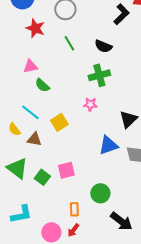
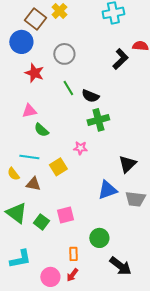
black semicircle: (103, 46) -> (90, 96), moved
pink star: (90, 104) -> (80, 148), moved
cyan line: (30, 112) -> (29, 157), turned -30

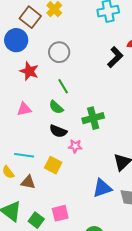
black semicircle: (90, 96) -> (58, 131), moved
green semicircle: (41, 130) -> (56, 107), moved
yellow square: (58, 167) -> (53, 165), turned -30

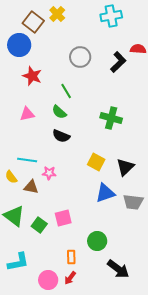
gray circle: (59, 52) -> (80, 57), moved
green cross: (93, 118) -> (111, 118), moved, turned 30
pink star: (75, 146) -> (49, 173), moved
yellow square: (53, 165) -> (96, 162), moved

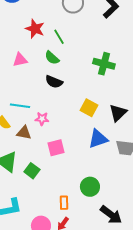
red star: (32, 76) -> (35, 29), moved
pink square: (63, 218) -> (56, 148), moved

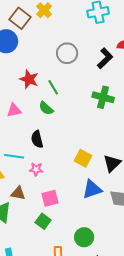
green cross: (104, 64) -> (103, 97), moved
black semicircle: (54, 82) -> (37, 139), moved, turned 54
brown triangle: (24, 133) -> (18, 193), moved
green square: (32, 171) -> (43, 221), moved

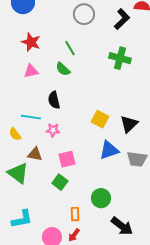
red star: (29, 79) -> (31, 42), moved

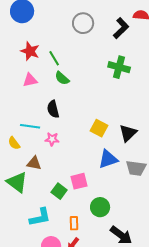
green line: (70, 48) -> (54, 58), moved
pink square: (67, 159) -> (79, 181), moved
cyan L-shape: (22, 219) -> (40, 217), moved

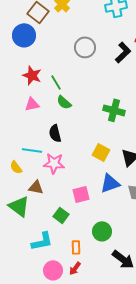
green cross: (119, 67) -> (114, 110), moved
pink star: (52, 139) -> (54, 163), size x1.5
pink square: (79, 181) -> (81, 194), moved

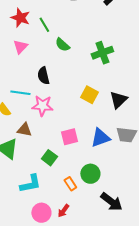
green semicircle: (64, 102) -> (62, 45), moved
pink triangle: (32, 104) -> (20, 47), turned -35
green cross: (114, 110) -> (102, 53), turned -35
blue triangle: (110, 183) -> (100, 138), moved
orange rectangle: (76, 247) -> (70, 184), moved, turned -32

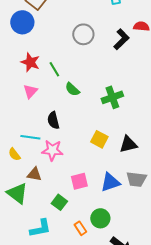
black triangle: (118, 100) -> (128, 144), turned 30

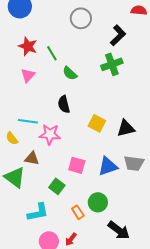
black L-shape: (121, 39) -> (118, 35), moved
green cross: (112, 97) -> (112, 64), moved
black semicircle: (53, 120) -> (64, 104), moved
pink square: (79, 181) -> (77, 165), turned 30

